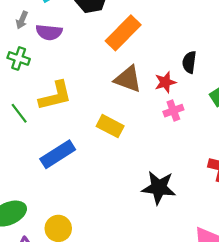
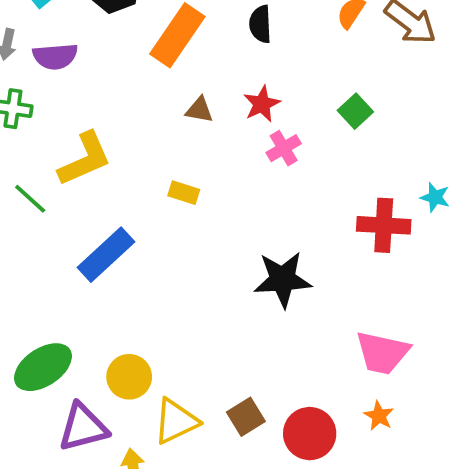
black semicircle: (189, 62) -> (260, 24), moved
brown triangle: (128, 79) -> (199, 110), size x0.6
yellow rectangle: (110, 126) -> (184, 193), size x0.7

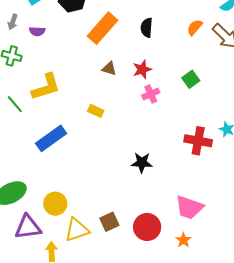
purple semicircle: (55, 56) -> (37, 31), size x0.7
black star: (283, 279) -> (142, 163), size x0.7
brown square: (246, 417) -> (109, 222), moved
red circle: (310, 434) -> (147, 227), moved

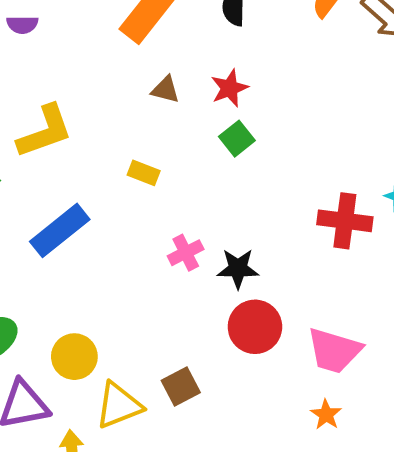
green square: (191, 79) -> (237, 139), moved
pink cross: (151, 94) -> (186, 253), moved
red circle: (147, 227) -> (255, 327), moved

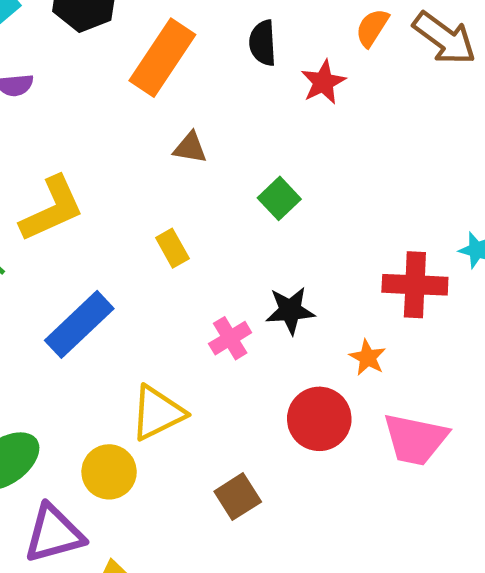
red star: (229, 88) -> (323, 82), moved
yellow rectangle: (144, 173) -> (172, 248), turned 44
black star: (238, 269) -> (290, 310), moved
yellow triangle: (119, 405) -> (157, 413), moved
orange star: (326, 415) -> (368, 358), moved

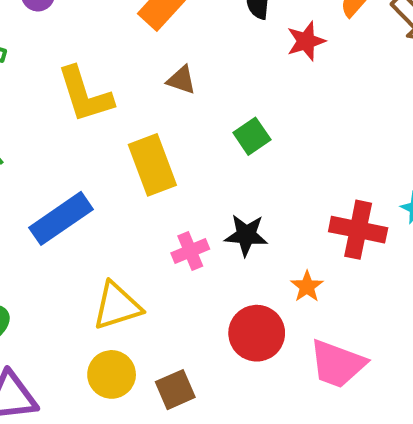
yellow L-shape: (52, 209) -> (85, 95), moved, turned 88
yellow rectangle: (172, 248) -> (152, 165), size x1.8
yellow circle: (109, 472) -> (112, 374), moved

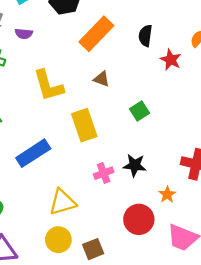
red star: (306, 41) -> (171, 60), turned -30

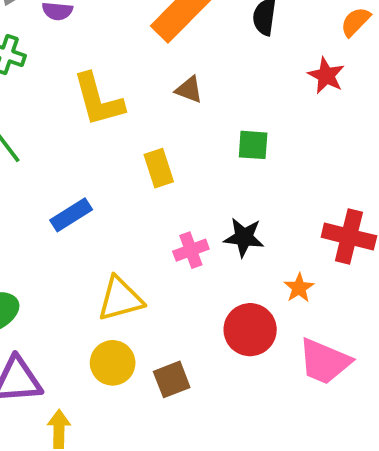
red star: (171, 60) -> (326, 76), moved
green square: (139, 111) -> (253, 145), turned 36
yellow rectangle: (84, 125) -> (159, 168), size x0.7
blue rectangle: (33, 153) -> (71, 215), size x0.7

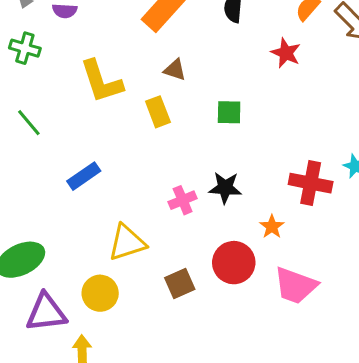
yellow rectangle: (159, 168) -> (158, 112), moved
yellow circle: (113, 363) -> (100, 293), moved
brown square: (172, 379) -> (180, 283), moved

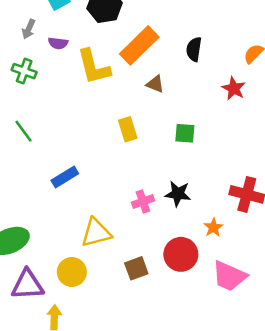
brown triangle: (175, 70) -> (155, 84), moved
yellow L-shape: (101, 81) -> (94, 67), moved

